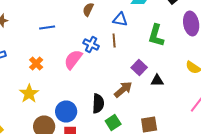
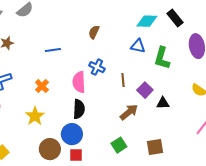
blue triangle: (120, 20) -> (138, 46), moved
brown line: (114, 40) -> (123, 80), moved
pink semicircle: (73, 60) -> (79, 82), turned -40
black semicircle: (98, 104) -> (79, 109), moved

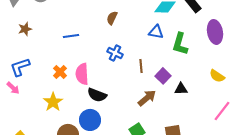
pink semicircle: (79, 82) -> (82, 74), moved
black semicircle: (79, 109) -> (97, 95), turned 108

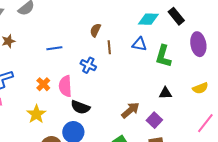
blue cross: (115, 53) -> (88, 65), moved
brown line: (141, 66) -> (109, 47), moved
purple square: (163, 76) -> (154, 120), moved
yellow semicircle: (217, 76) -> (200, 88), turned -56
black triangle: (181, 89) -> (165, 93), moved

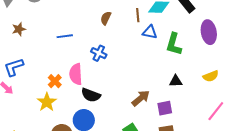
brown line: (109, 47) -> (138, 15), moved
orange cross: (43, 84) -> (55, 81), moved
purple square: (154, 120) -> (165, 108), turned 35

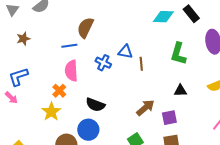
brown line: (138, 15) -> (141, 64), moved
brown semicircle: (106, 18) -> (85, 28), moved, size x1.5
blue triangle: (150, 32) -> (125, 52), moved
pink semicircle: (76, 74) -> (71, 71), moved

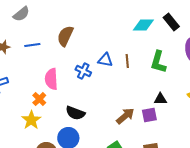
blue line: (69, 46) -> (32, 45), moved
brown line: (141, 64) -> (127, 61), moved
purple square: (169, 118) -> (149, 115), moved

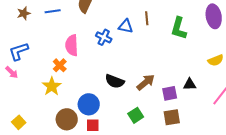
brown line: (127, 61) -> (147, 18), moved
black triangle: (160, 99) -> (190, 84), moved
black semicircle: (75, 113) -> (115, 81), moved
purple square: (149, 115) -> (170, 93), moved

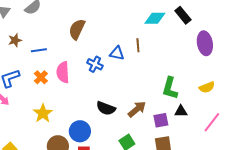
blue line: (53, 11) -> (39, 50), moved
green L-shape: (179, 28) -> (170, 88), moved
orange cross: (60, 65) -> (41, 77), moved

